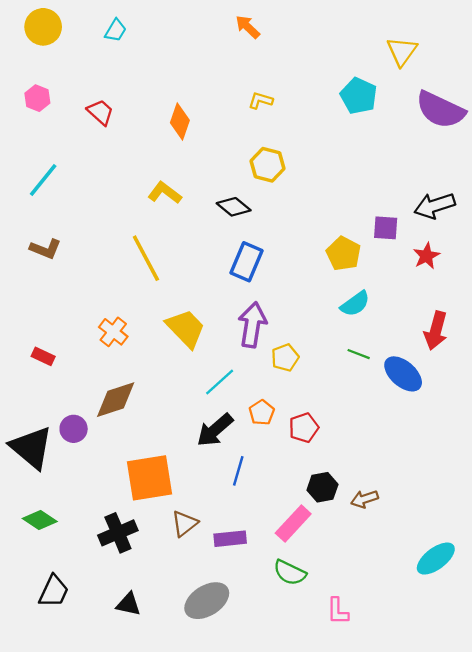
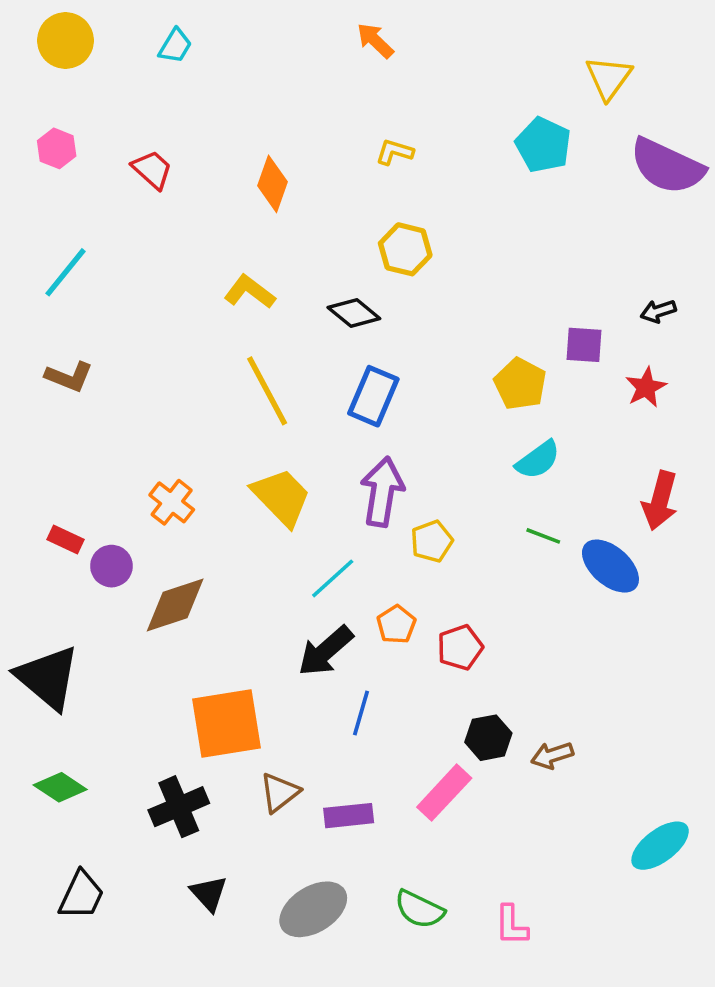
black arrow: (435, 206) -> (658, 311), size x0.6
yellow line: (146, 258) -> (267, 391), moved
purple circle: (74, 429) -> (111, 566), moved
green semicircle: (290, 573) -> (419, 909), moved
black triangle: (128, 604) -> (209, 893), moved, turned 36

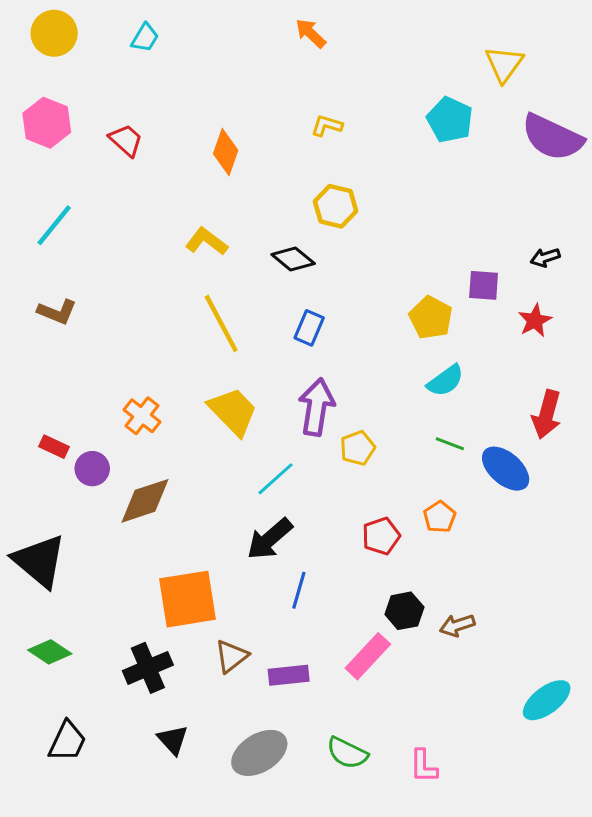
pink hexagon: (57, 148) -> (47, 123), size x1.5
blue rectangle: (373, 396) -> (309, 328), size x0.7
orange pentagon: (396, 624) -> (440, 517), moved

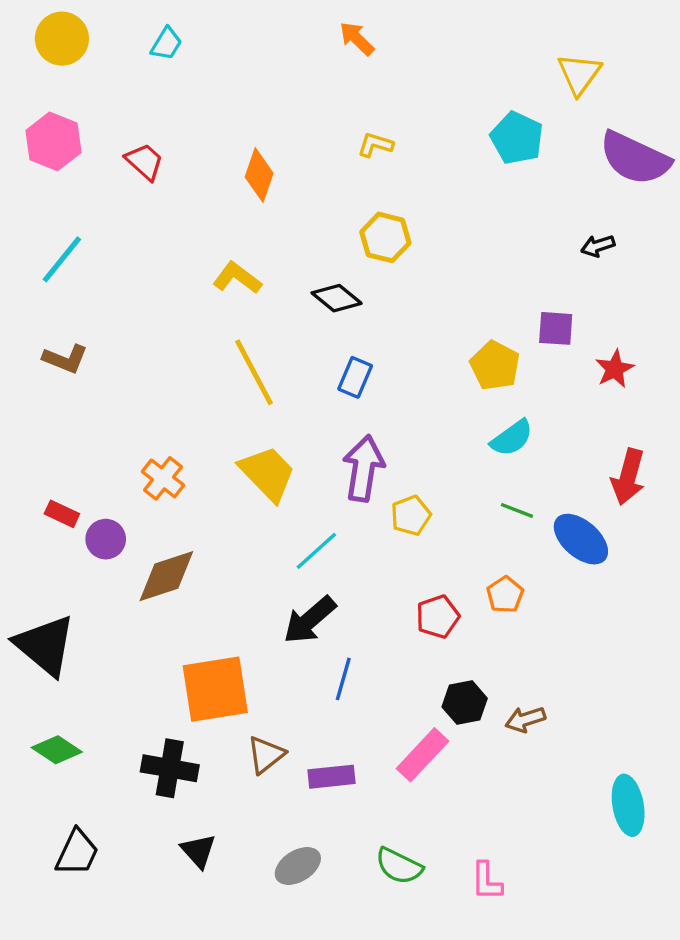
black arrow: (545, 258) -> (598, 246), moved
black cross: (148, 668) -> (170, 768), turned 33
cyan ellipse: (547, 700) -> (628, 805), turned -63
gray ellipse: (259, 753) -> (298, 866), size x0.7

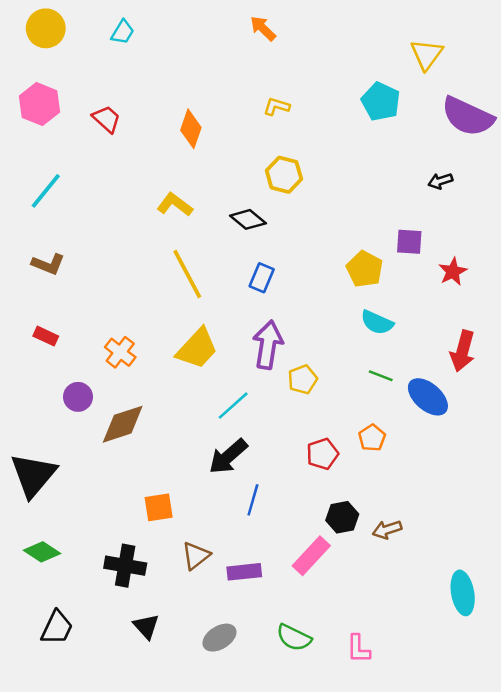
cyan semicircle: (512, 438) -> (377, 322), turned 60
yellow trapezoid: (267, 473) -> (197, 348), turned 87
red rectangle: (62, 514) -> (46, 336), moved
black triangle: (45, 645) -> (33, 475), turned 30
orange square: (215, 689) -> (159, 507), size x0.6

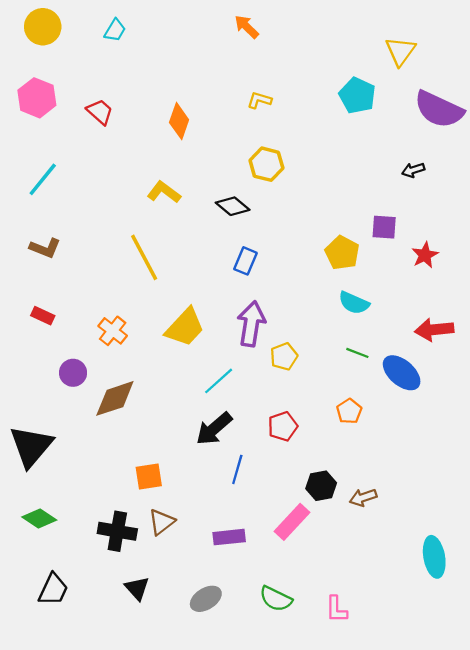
yellow line: (187, 274) -> (144, 257), moved
red arrow: (463, 351) -> (434, 330), turned 69
red pentagon: (322, 454) -> (283, 426), moved
brown triangle: (196, 556) -> (162, 522), moved

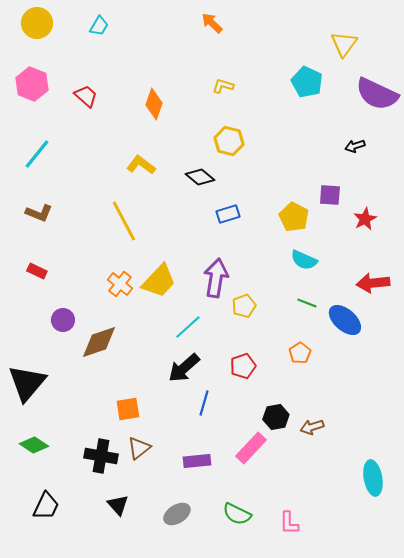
blue rectangle: (245, 261) -> (228, 214), moved, turned 50
orange cross: (113, 331) -> (120, 284), moved

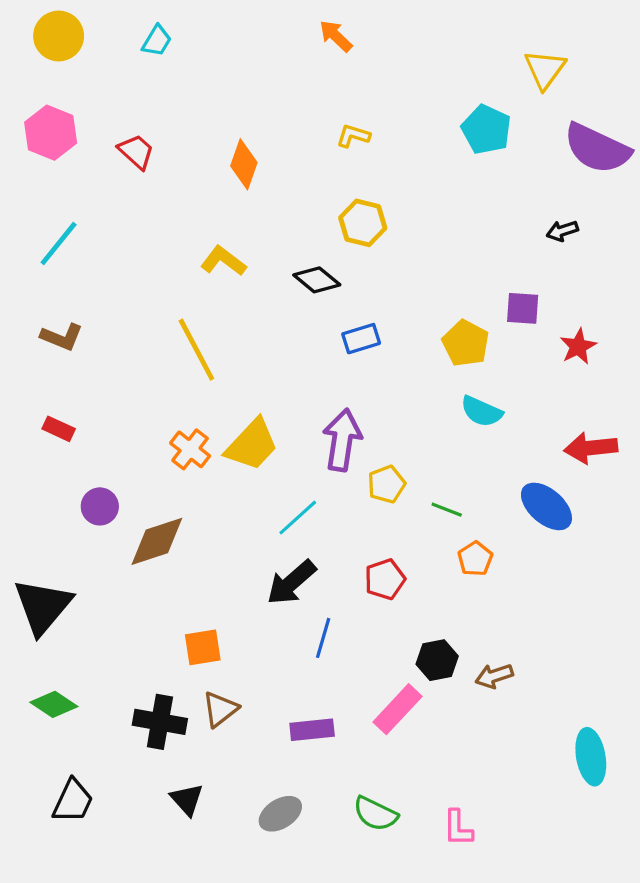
green line: (307, 303) -> (447, 510), moved

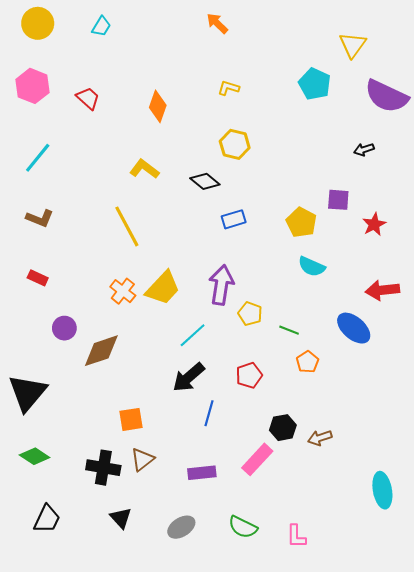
yellow pentagon: (386, 484) -> (250, 314), turned -30

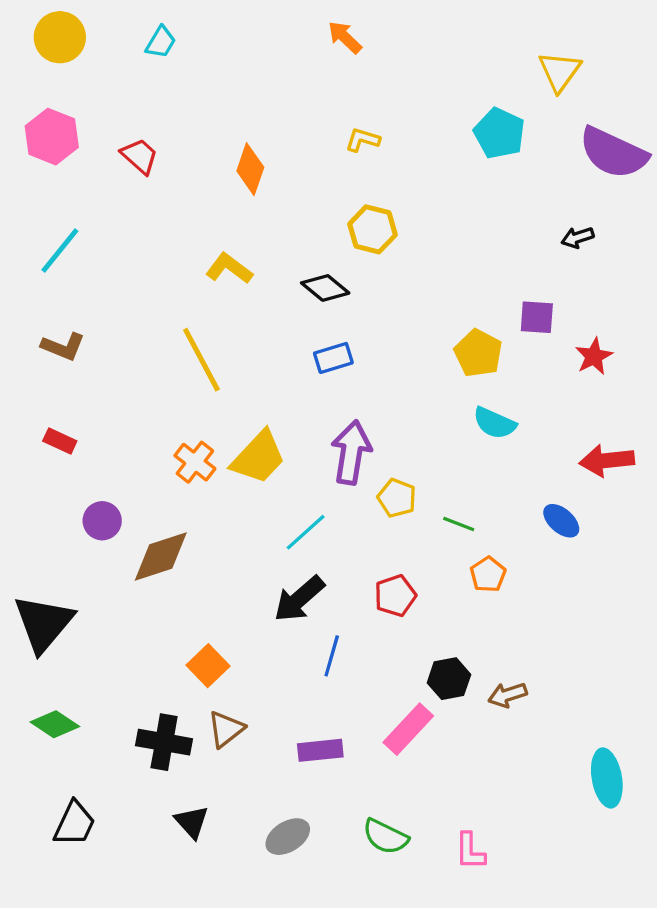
blue rectangle: (234, 219) -> (333, 358), moved
blue ellipse: (354, 328) -> (561, 521), size x0.7
orange square: (131, 419) -> (208, 666), turned -35

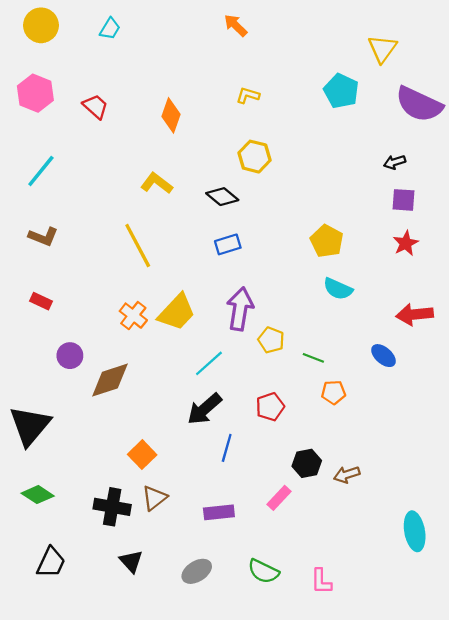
purple square: (537, 317) -> (403, 200), moved
orange pentagon: (488, 574) -> (333, 392), turned 30
pink rectangle: (408, 729) -> (279, 498), size x0.7

